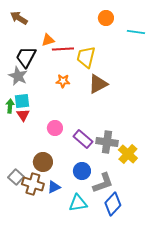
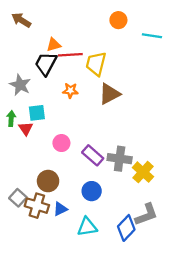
black trapezoid: (26, 57) -> (46, 64), moved
cyan square: (22, 101) -> (37, 113), moved
gray L-shape: (103, 183) -> (146, 215), moved

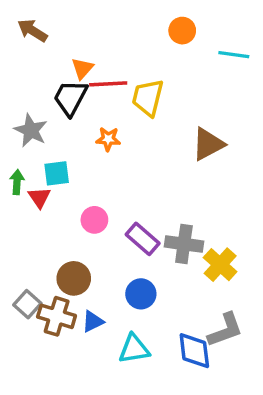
orange triangle: (54, 45) -> (82, 68), turned -32
brown triangle: (109, 94) -> (208, 144), moved
blue diamond: (126, 228) -> (194, 351), turned -50

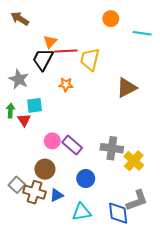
pink circle: (94, 220) -> (52, 141), moved
purple rectangle: (143, 239) -> (72, 145), moved

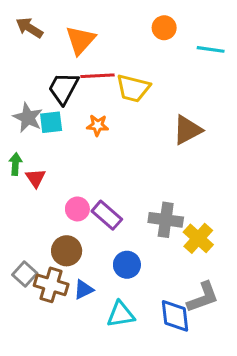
orange triangle: (50, 42) -> (80, 40), moved, size x1.5
yellow trapezoid: (90, 59) -> (133, 88), turned -90
cyan square: (34, 105) -> (51, 122), moved

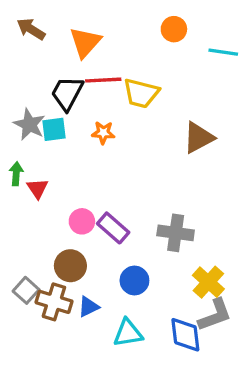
yellow cross: (198, 238) -> (208, 282), moved

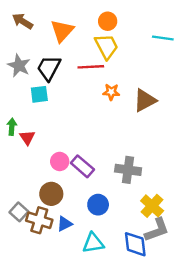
orange circle: (174, 29) -> (108, 21), moved
red line: (103, 80) -> (91, 67), moved
yellow trapezoid: (141, 93) -> (106, 46), moved, turned -132
gray star: (29, 124) -> (19, 66), moved
orange star: (103, 133) -> (111, 92), moved

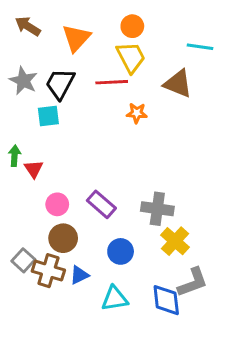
brown triangle: (145, 100) -> (178, 84), moved, turned 50
pink circle: (60, 161) -> (57, 204), moved
yellow cross: (152, 206) -> (175, 241), moved

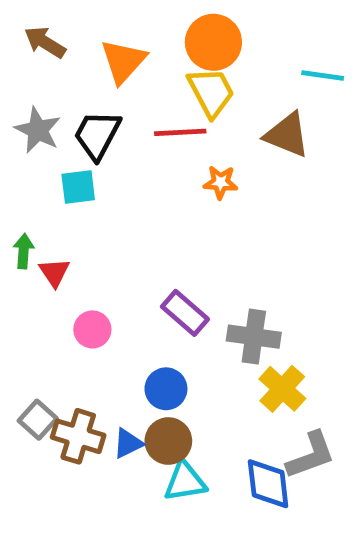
orange circle: (132, 26) -> (213, 42), size x1.5
purple rectangle: (101, 204) -> (185, 313), moved
brown circle: (63, 238) -> (168, 441), moved
blue circle: (121, 251) -> (166, 389), moved

